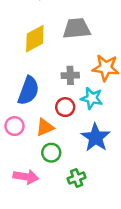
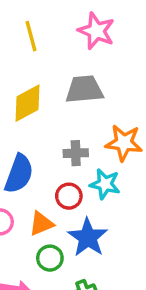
blue star: (96, 137) -> (88, 237), moved

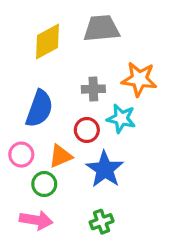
green circle: (50, 258) -> (44, 184), moved

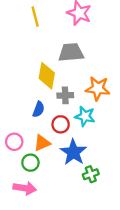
yellow diamond: (48, 42) -> (47, 76), moved, turned -52
blue semicircle: (39, 109) -> (39, 109), moved, size x0.6
green cross: (102, 222) -> (91, 174), moved

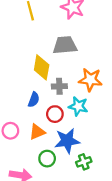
blue star: (73, 152) -> (67, 141), turned 30
green circle: (30, 163) -> (47, 159), moved

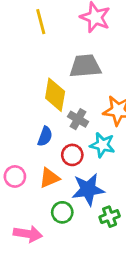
gray cross: (59, 86) -> (78, 119), turned 32

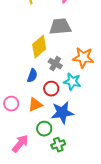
yellow diamond: (55, 95) -> (39, 47), turned 40
green cross: (110, 217) -> (58, 145), moved
pink arrow: (28, 234) -> (20, 144), turned -60

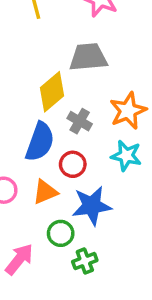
orange star: (83, 58) -> (128, 111), turned -30
blue semicircle: (32, 76) -> (40, 142), size x1.6
cyan star: (72, 82) -> (126, 156), moved

